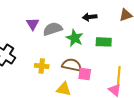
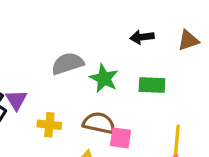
black arrow: (90, 17) -> (142, 37), moved
purple triangle: (33, 24) -> (16, 100), moved

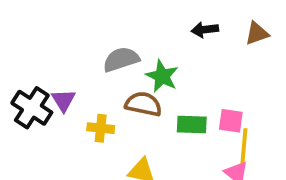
green rectangle: (152, 85) -> (192, 124), moved
brown semicircle: (99, 123) -> (143, 104), moved
pink square: (120, 138) -> (231, 121), moved

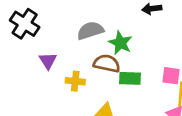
black cross: (32, 108) -> (25, 24), moved
green rectangle: (192, 124) -> (130, 78), moved

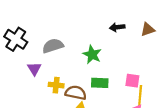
gray semicircle: (90, 31) -> (53, 46), moved
brown semicircle: (107, 63) -> (76, 93), moved

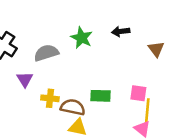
brown triangle: (148, 29) -> (156, 49), moved, turned -48
green star: (92, 55) -> (82, 38), moved

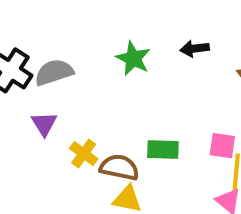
gray semicircle: (46, 53) -> (54, 72), moved
yellow cross: (50, 98) -> (84, 154), turned 30

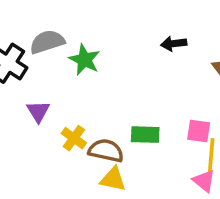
green star: (133, 58) -> (85, 60), moved
gray semicircle: (54, 72) -> (47, 42), moved

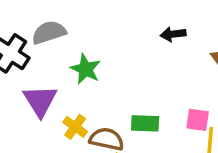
green star: (85, 60) -> (86, 69), moved
purple triangle: (38, 111) -> (40, 101), size x1.5

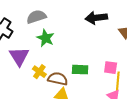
gray semicircle: (49, 32) -> (36, 17), moved
black arrow: (173, 34) -> (96, 18), size x1.5

